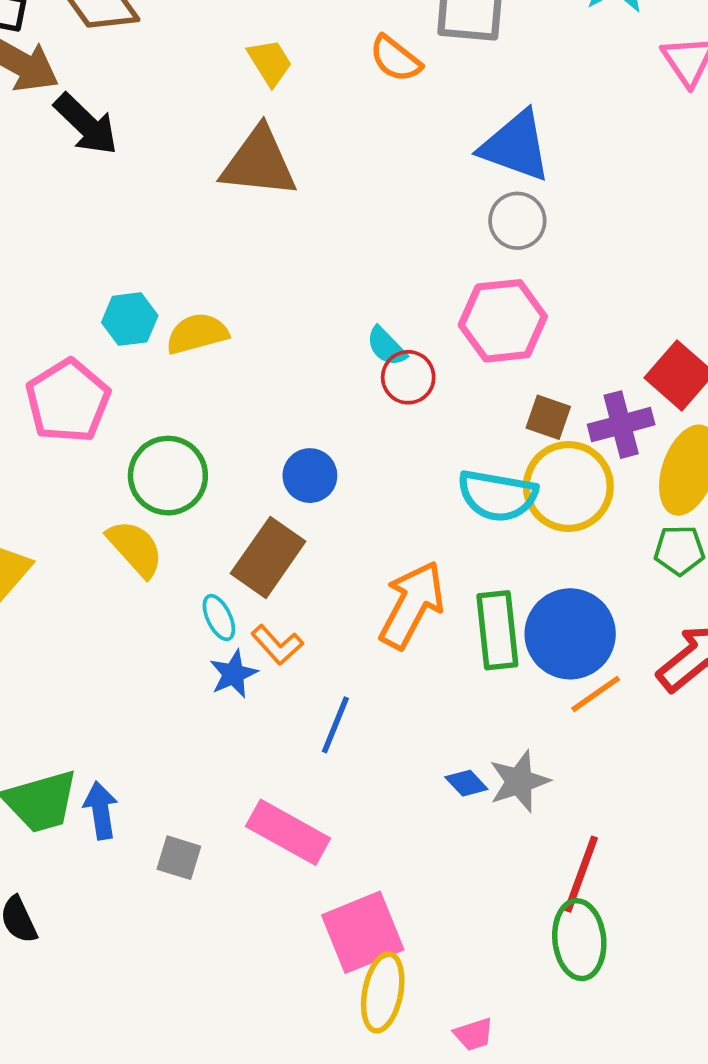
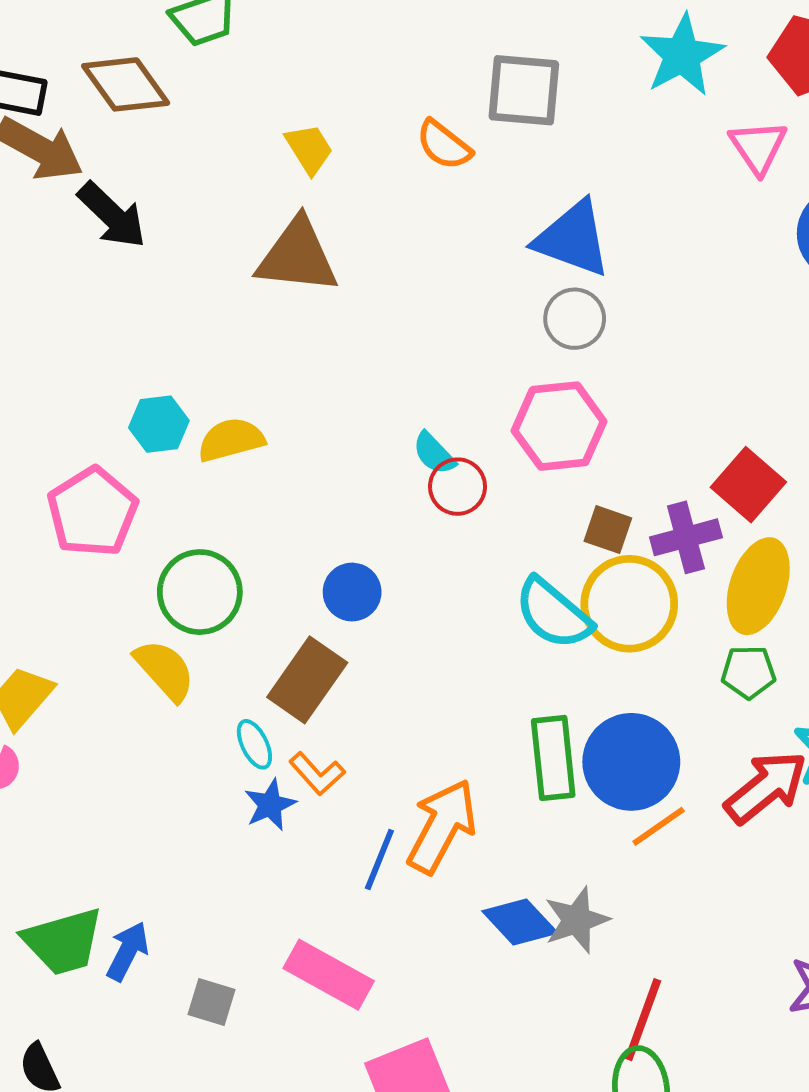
cyan semicircle: (497, 496) -> (553, 613), turned 30
orange arrow: (412, 605) -> (442, 826), moved
blue diamond: (466, 783) -> (520, 922), size x1.6
blue arrow: (101, 810) -> (128, 951), turned 36

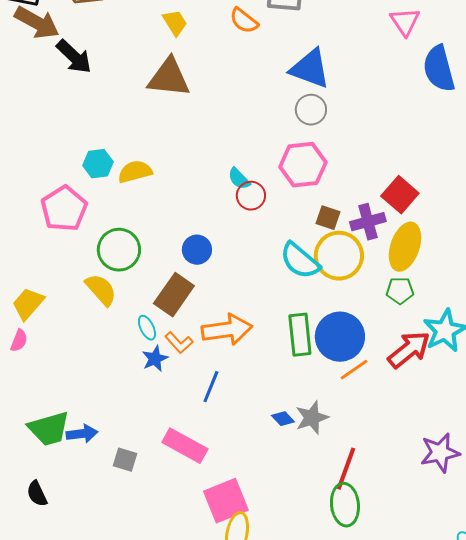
orange arrow: (442, 826) -> (227, 330), moved, turned 54
blue diamond: (520, 922) -> (283, 419), size x0.6
blue arrow: (128, 951) -> (82, 434), turned 56

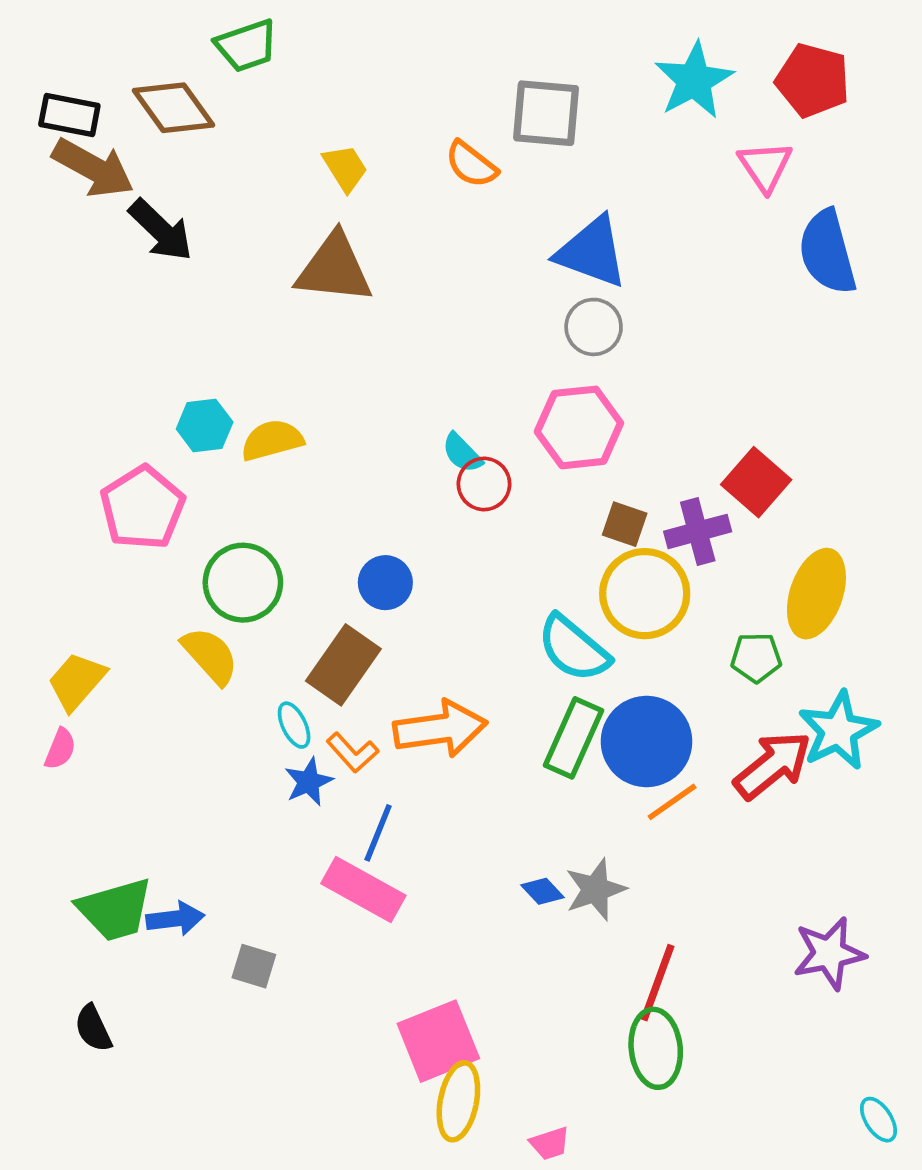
yellow ellipse: (405, 247) -> (816, 594), moved
cyan semicircle: (300, 261) -> (573, 648), moved
green rectangle: (300, 335) -> (573, 738), turned 30
blue line: (211, 387) -> (378, 833), moved
pink rectangle: (185, 446) -> (363, 889), moved

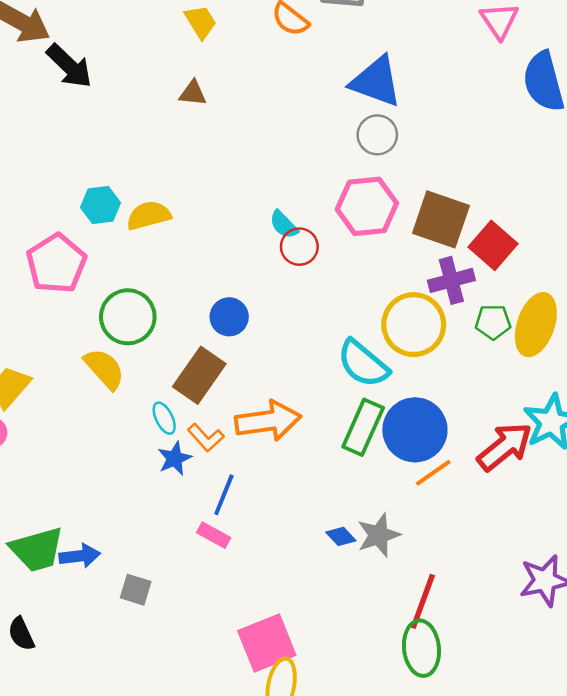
brown triangle: (334, 268) -> (193, 93), size x0.5
brown square: (625, 524) -> (441, 219), moved, size x1.8
green pentagon: (756, 658) -> (493, 322), moved
pink rectangle: (363, 889) -> (214, 535), size x0.6

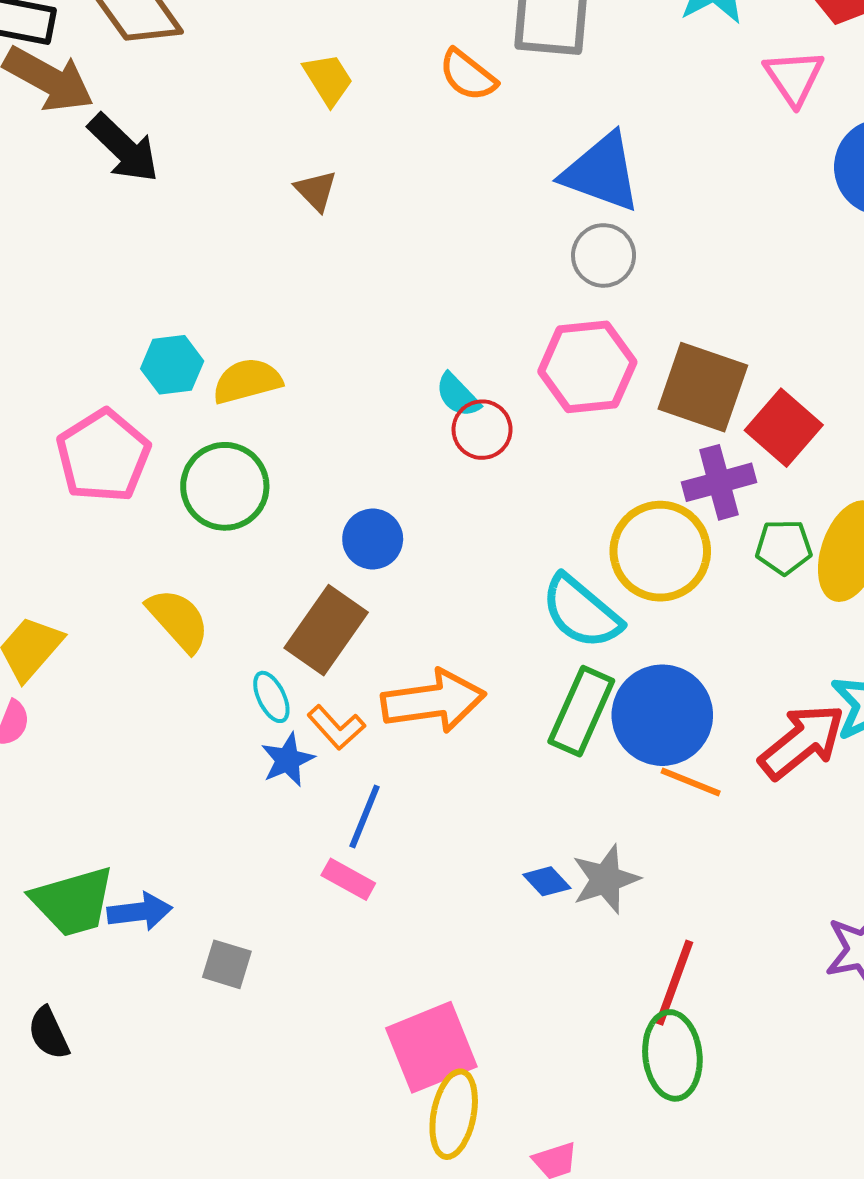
brown triangle: (193, 93) -> (316, 191), turned 40
green circle: (128, 317) -> (225, 486), moved
orange line: (433, 473) -> (691, 782), turned 57

